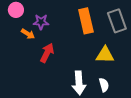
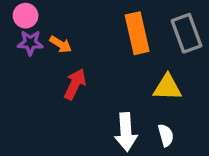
purple star: (41, 22) -> (30, 43), moved
orange arrow: (28, 34) -> (61, 44), moved

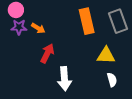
white arrow: (126, 132) -> (64, 79), moved
white semicircle: (166, 135) -> (112, 80), moved

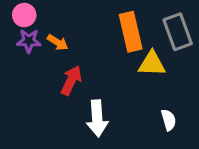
yellow triangle: (106, 55) -> (152, 64), moved

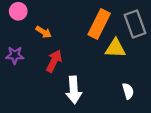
orange rectangle: (131, 32) -> (99, 24), turned 40
purple star: (29, 41) -> (15, 55), moved

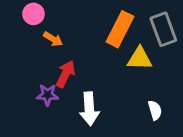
pink circle: (18, 11) -> (33, 14), moved
purple star: (15, 55) -> (47, 95), moved

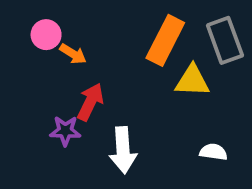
pink circle: (33, 14) -> (46, 35), moved
white semicircle: (155, 110) -> (213, 152), turned -66

